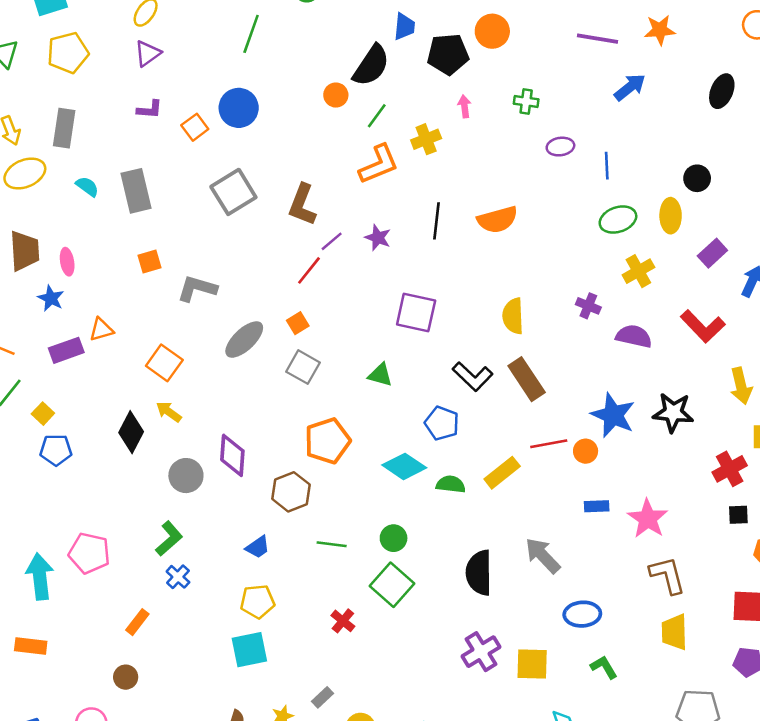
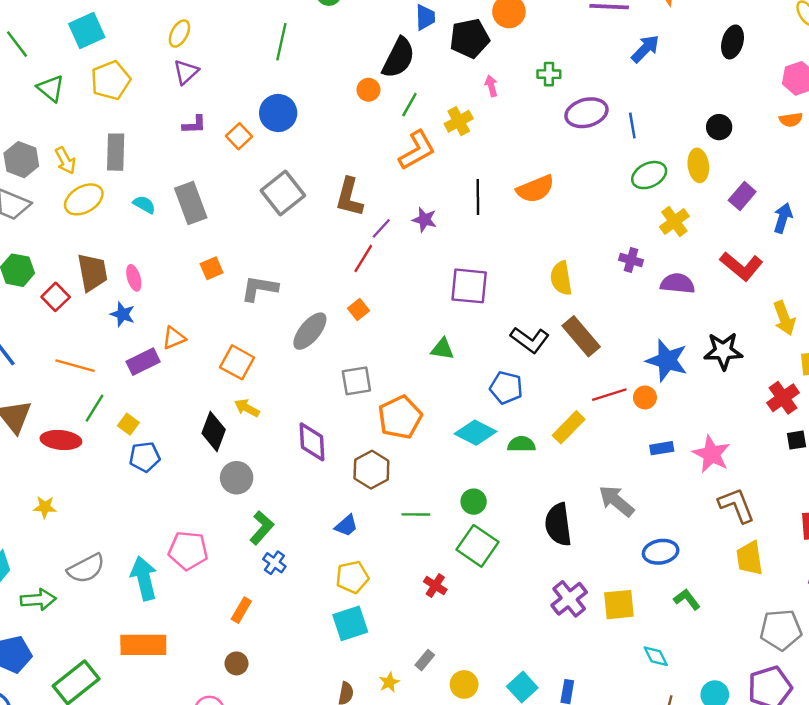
purple ellipse: (560, 147) -> (586, 113), size x1.6
gray square: (303, 367) -> (356, 381), moved, turned -32
gray circle: (186, 476) -> (237, 478), moved
orange rectangle: (31, 646) -> (143, 645), size x1.5

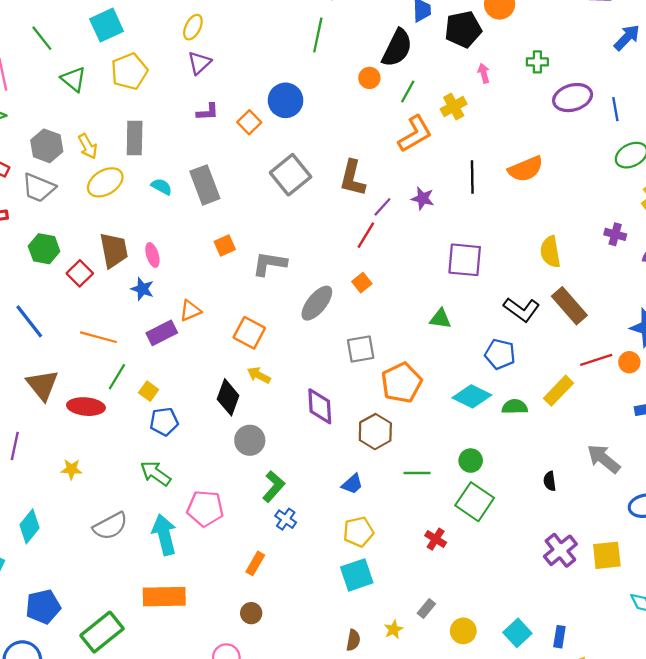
green line: (281, 42) -> (318, 35), moved
black semicircle: (558, 524) -> (550, 481), size x0.5
green arrow: (38, 600) -> (155, 473), moved, turned -140

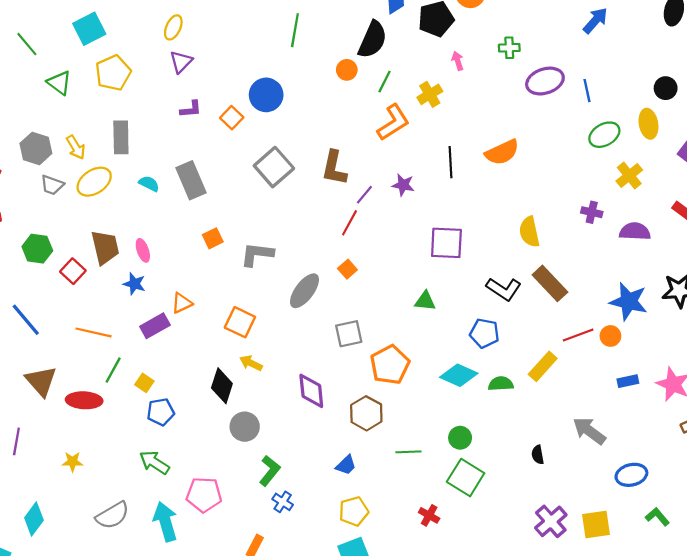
gray trapezoid: (39, 188) -> (52, 185), moved, size x0.7

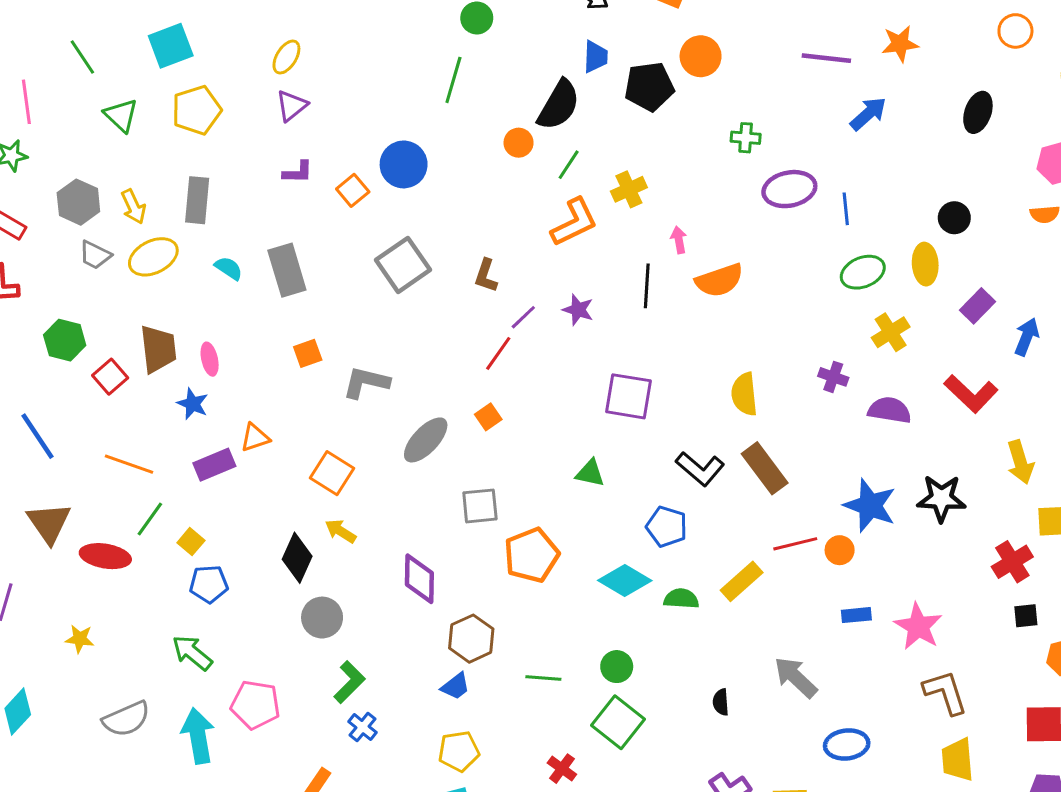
pink arrow: (458, 61) -> (679, 240), moved
brown L-shape: (334, 168) -> (486, 276), size x0.7
brown hexagon: (366, 413) -> (471, 639), moved

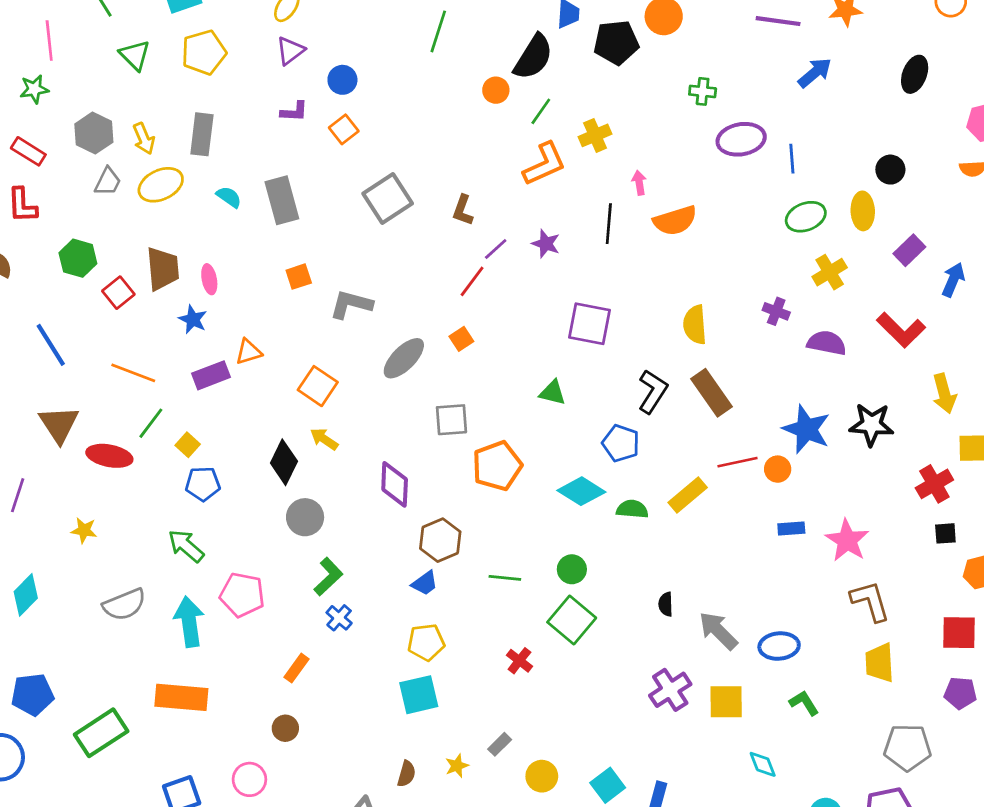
blue circle: (404, 164) -> (342, 80), moved, size x0.7
gray trapezoid: (95, 255) -> (108, 182), turned -92
black L-shape: (700, 469) -> (653, 391), turned -99
gray arrow: (796, 677) -> (718, 631), moved

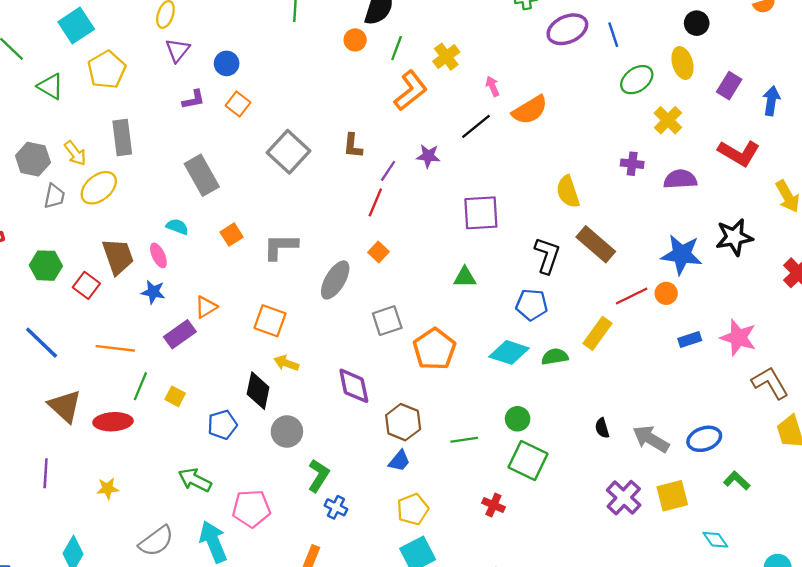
cyan semicircle: (229, 197) -> (177, 227), moved
black line: (609, 224) -> (476, 126), turned 60
blue pentagon: (203, 484) -> (222, 425), moved

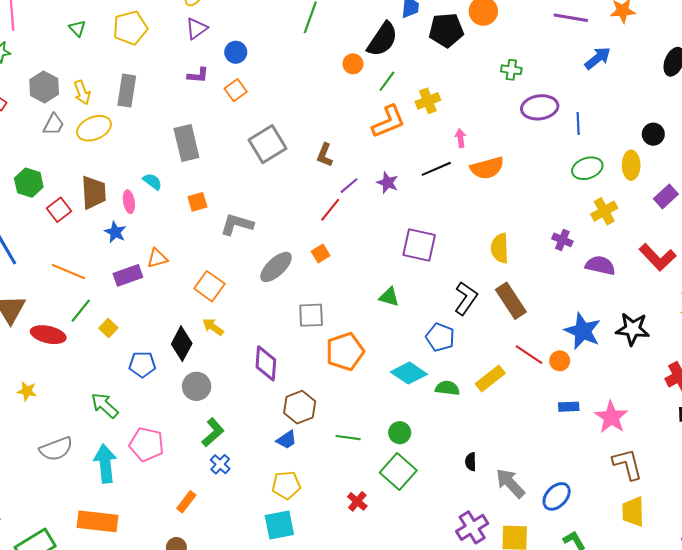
green triangle: (50, 86) -> (77, 28), size x0.7
red line: (632, 296) -> (529, 355), turned 44
blue ellipse: (704, 439) -> (557, 496), turned -44

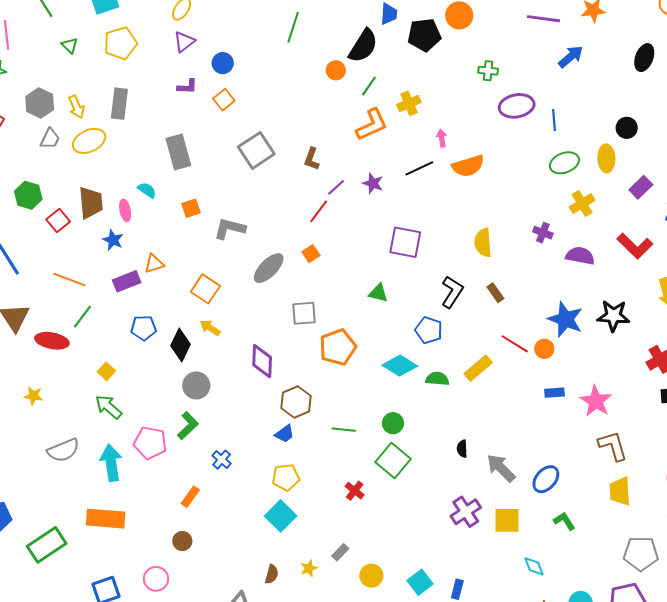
brown rectangle: (511, 301) -> (495, 293), size x0.6
yellow square: (108, 328) -> (106, 371), moved
blue pentagon: (142, 364) -> (144, 328), moved
green L-shape: (213, 432) -> (188, 426), moved
cyan square: (279, 525) -> (281, 516), turned -32

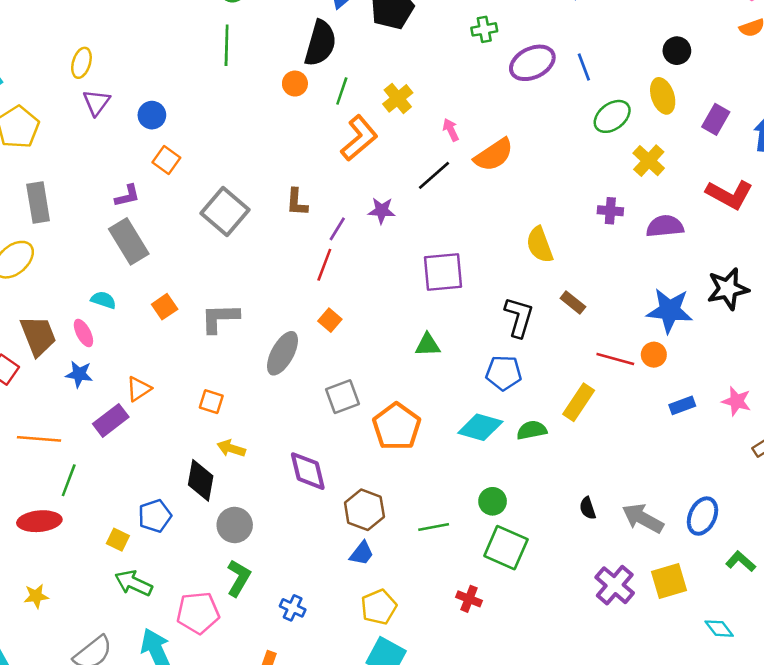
purple L-shape: (187, 87) -> (127, 196), moved
orange square: (205, 289) -> (211, 402), size x0.7
blue pentagon: (144, 328) -> (155, 516), moved
pink star: (596, 401) -> (737, 401), size x0.7

